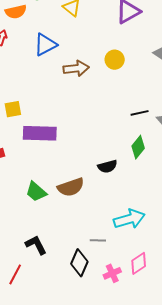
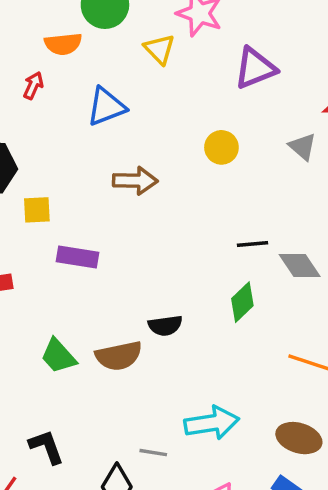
brown arrow: (76, 68) -> (135, 181), moved
purple rectangle: (40, 133) -> (77, 257), size x0.7
black semicircle: (107, 166) -> (165, 326), moved

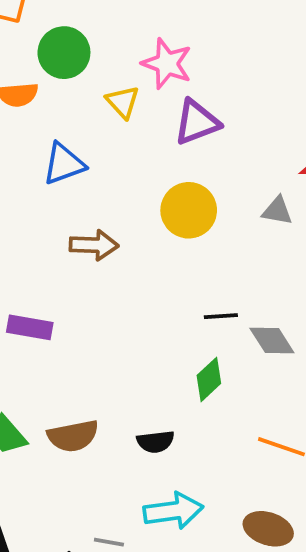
purple triangle: (255, 68) -> (197, 122), moved
yellow circle: (221, 147) -> (189, 210), size x1.5
gray triangle: (303, 147) -> (277, 211), turned -32
black semicircle: (165, 326) -> (156, 442), moved

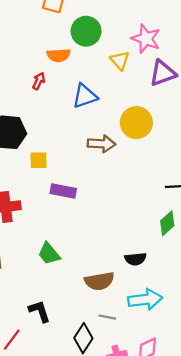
yellow circle: (189, 210) -> (136, 123), moved
brown semicircle: (73, 436) -> (99, 281), moved

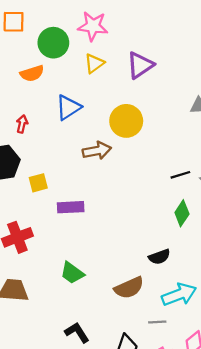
pink star: (146, 39) -> (93, 26), moved
yellow triangle: (120, 61) -> (94, 63), turned 50
red arrow: (39, 81) -> (22, 124), moved
gray line: (107, 317) -> (157, 322), moved

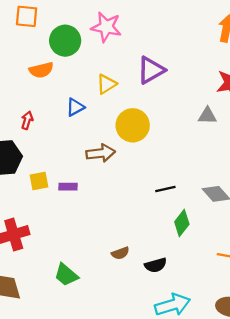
yellow triangle: (94, 63) -> (106, 84), moved
blue triangle: (68, 107) -> (75, 107), size x0.7
black line: (180, 175) -> (165, 189), moved
purple rectangle: (71, 207) -> (68, 187), moved, size x0.7
brown semicircle: (129, 288) -> (120, 253), moved, size x0.6

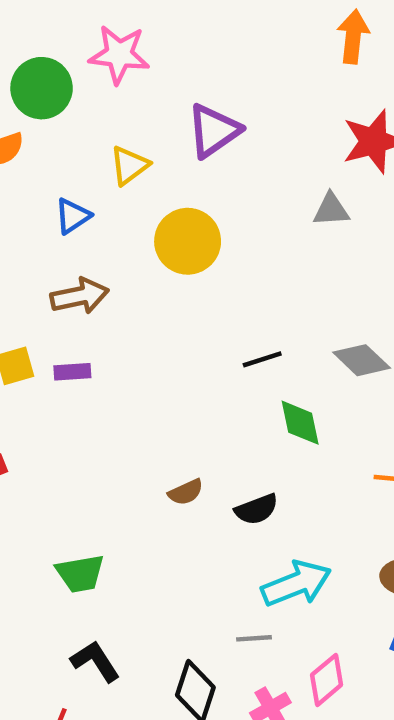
brown arrow: (101, 153) -> (80, 296), moved
green diamond: (182, 223) -> (300, 423), turned -45
green trapezoid: (66, 275) -> (80, 574), moved, turned -45

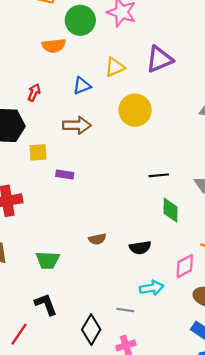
purple rectangle: (72, 372) -> (65, 175), moved
brown semicircle: (186, 492) -> (97, 239), moved
cyan arrow: (296, 584) -> (152, 288), size x0.7
pink diamond: (327, 680) -> (185, 266), moved

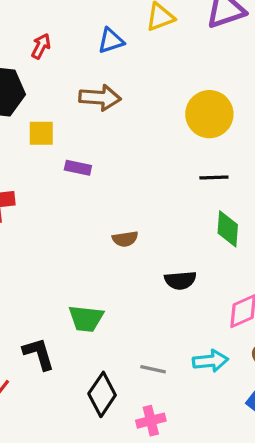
yellow circle: (135, 110) -> (209, 114), moved
brown semicircle: (97, 239) -> (125, 239), moved
green trapezoid: (48, 260) -> (86, 319), moved
cyan arrow: (152, 288) -> (210, 361), moved

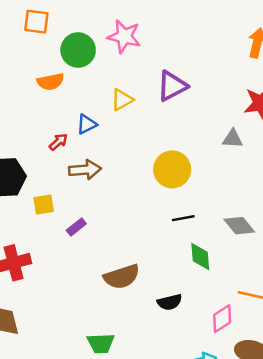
red arrow: (41, 46) -> (58, 142), moved, turned 30
purple rectangle: (78, 168) -> (76, 227), turned -42
brown semicircle: (125, 239) -> (122, 277), size x1.8

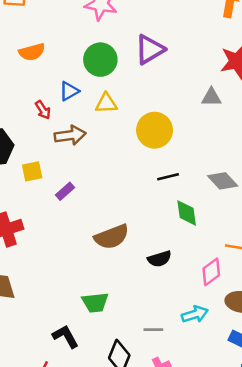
green circle: (78, 50) -> (100, 60), moved
yellow triangle: (122, 100) -> (106, 103), moved, turned 30
red arrow: (58, 142) -> (43, 110), turned 102

